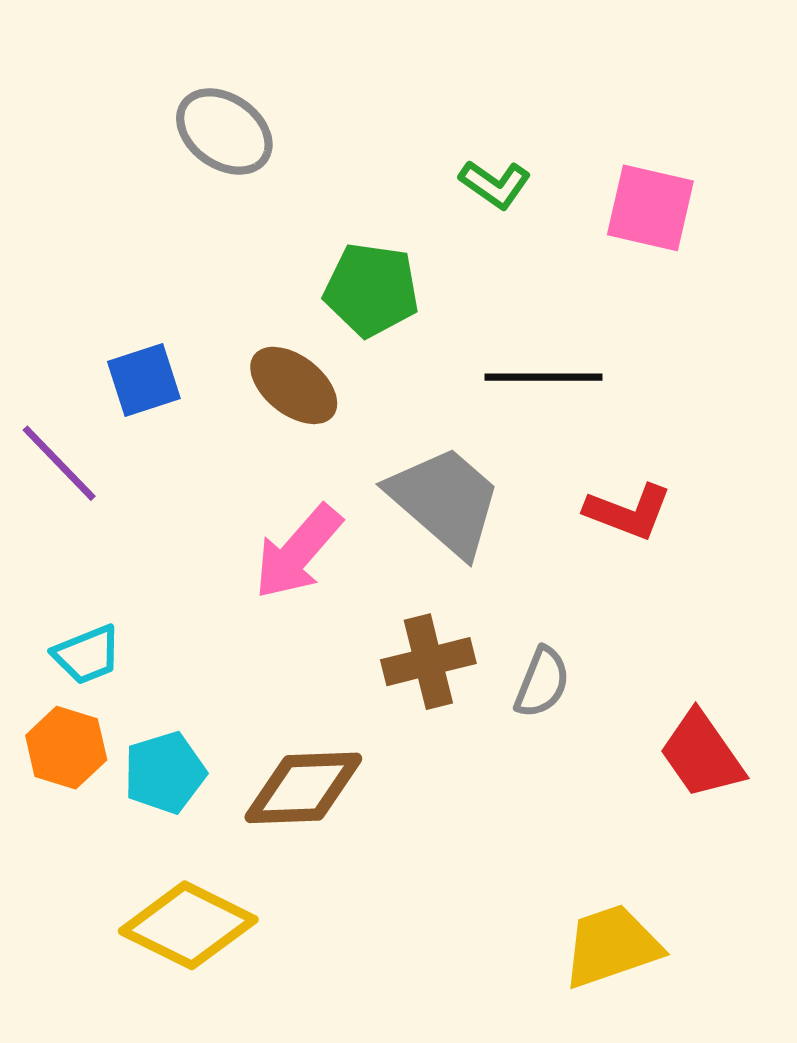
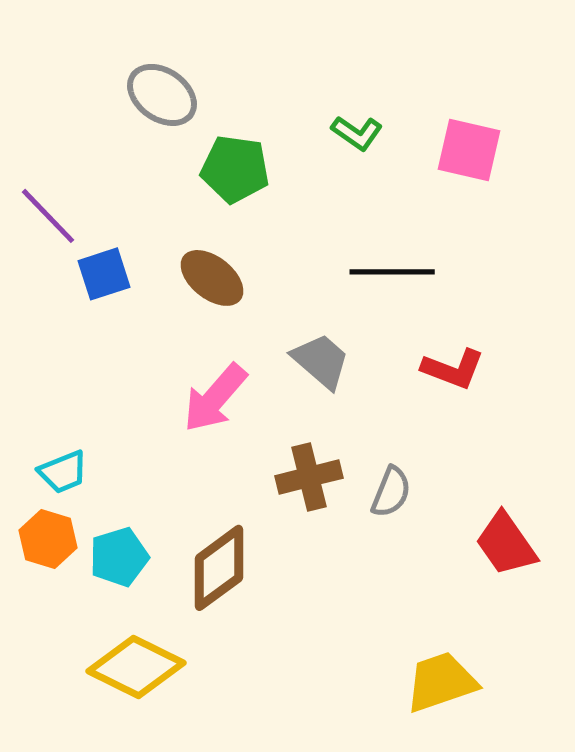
green pentagon: (371, 290) -> (235, 169), moved
purple line: (59, 463) -> (48, 216), moved
gray trapezoid: (445, 501) -> (321, 361), size x0.7
brown diamond: (303, 788) -> (219, 568), turned -34

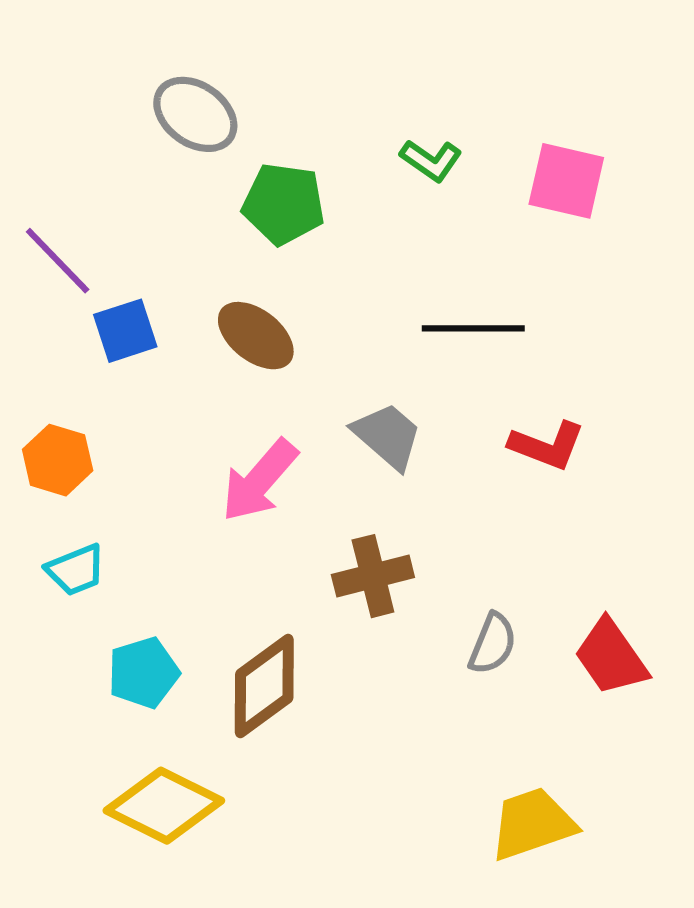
gray semicircle: (391, 492) -> (493, 644), moved
orange hexagon: (48, 539) -> (58, 460), moved

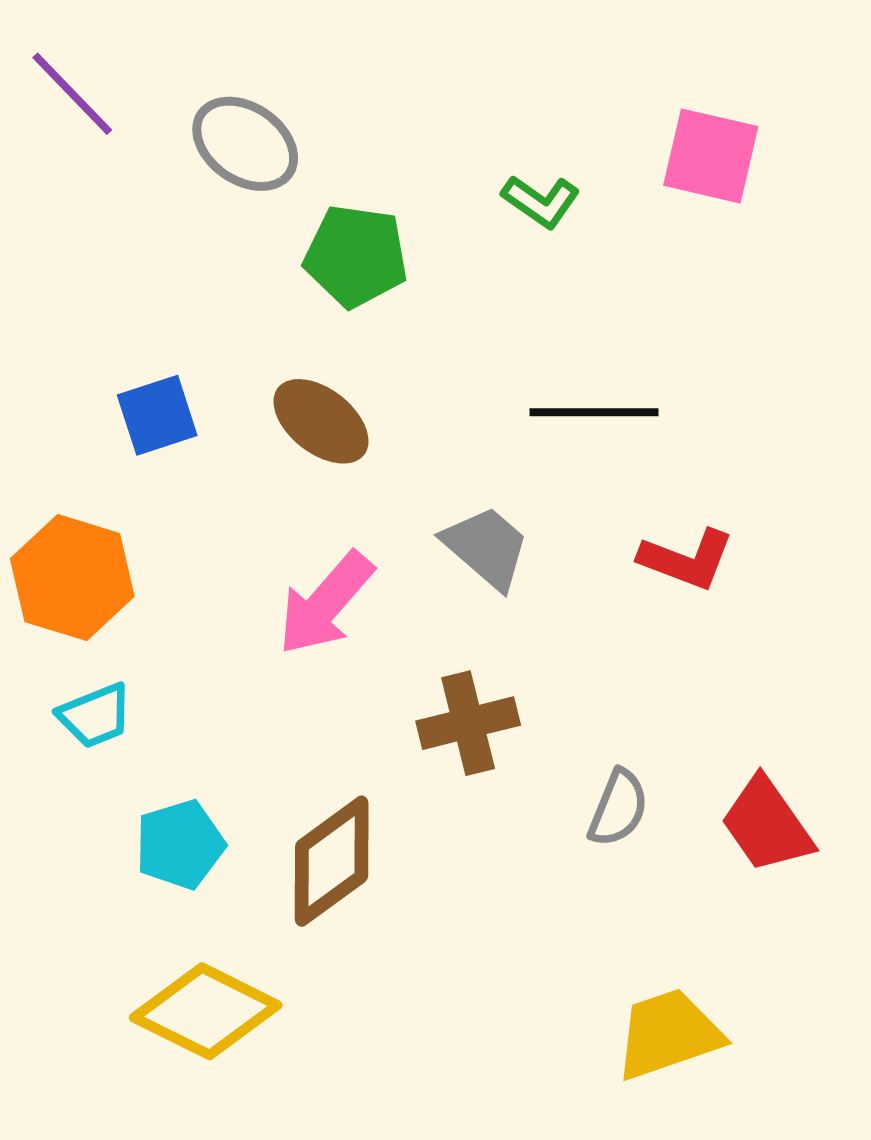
pink square: (566, 181) -> (711, 156), moved
purple line: (58, 261) -> (72, 94), moved
orange hexagon: (58, 460) -> (72, 578), size x1.4

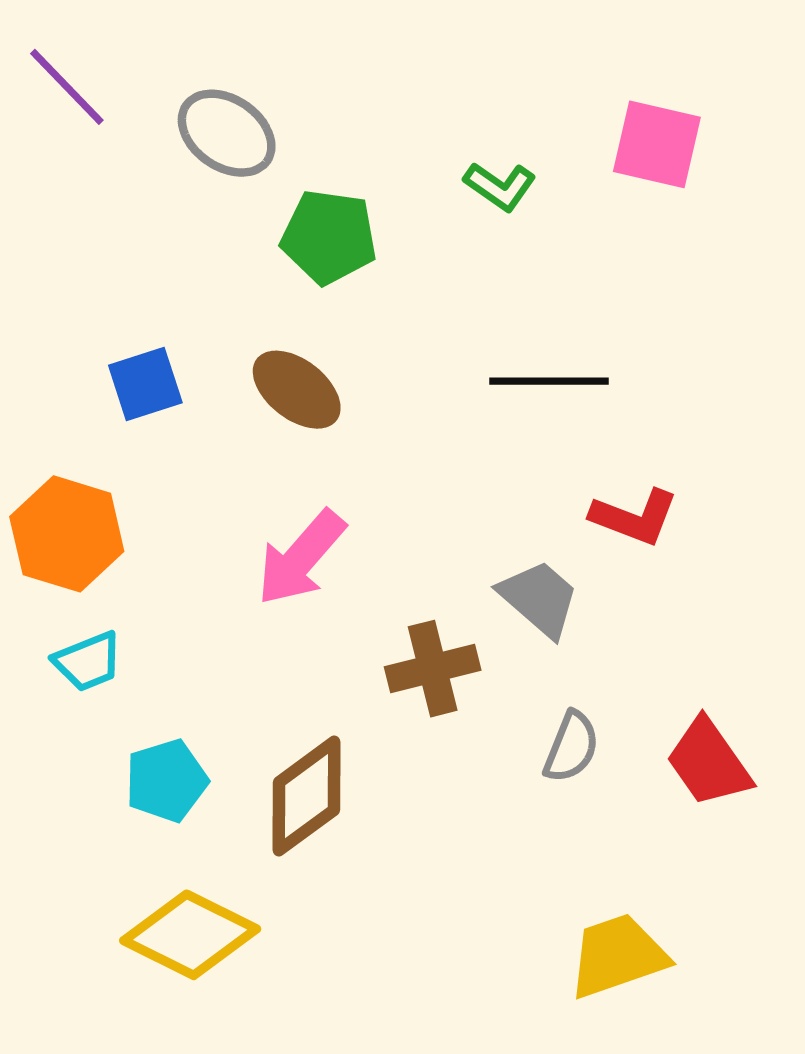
gray trapezoid: (486, 547) -> (539, 598), moved

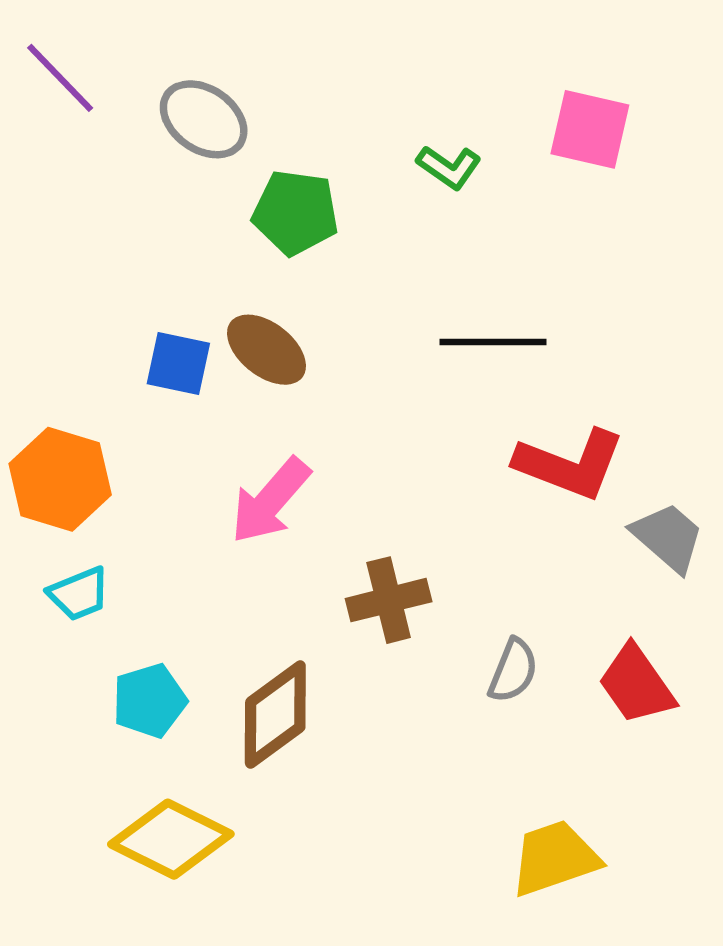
blue square: (145, 384) -> (178, 363), moved, turned 30
red L-shape: (634, 517) -> (570, 464), size x1.4
gray trapezoid: (539, 598) -> (668, 537), moved

